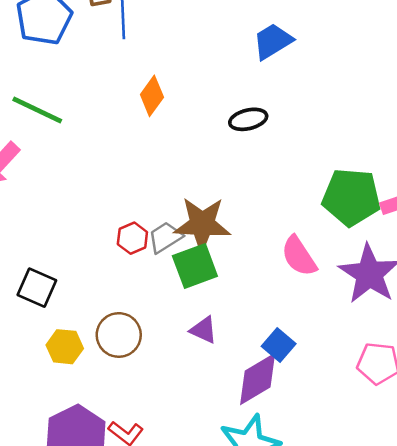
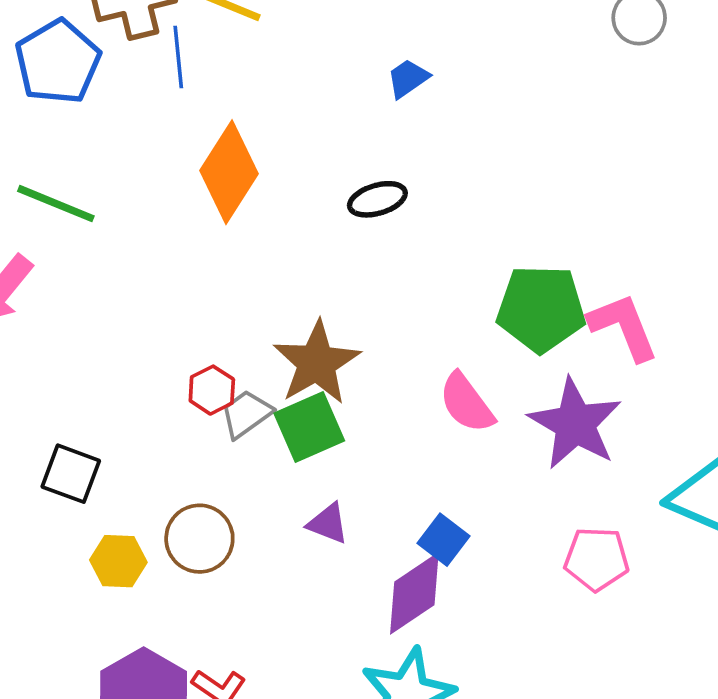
blue trapezoid: (273, 41) -> (408, 78), size x0.7
orange diamond: (152, 96) -> (229, 172), size x1.6
brown star: (202, 224) -> (317, 363), turned -30
gray trapezoid: (165, 237) -> (246, 414), moved

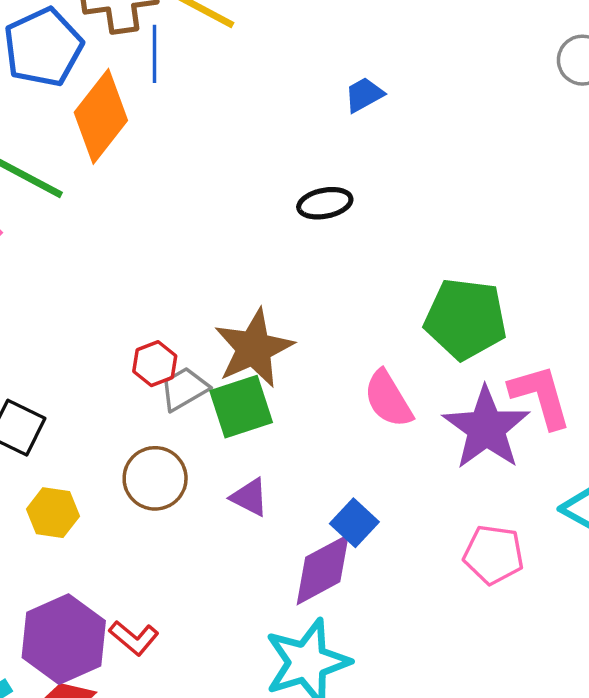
orange diamond: (229, 172) -> (101, 116), moved
pink L-shape: (623, 327) -> (540, 396), moved
brown circle: (199, 539) -> (155, 478), moved

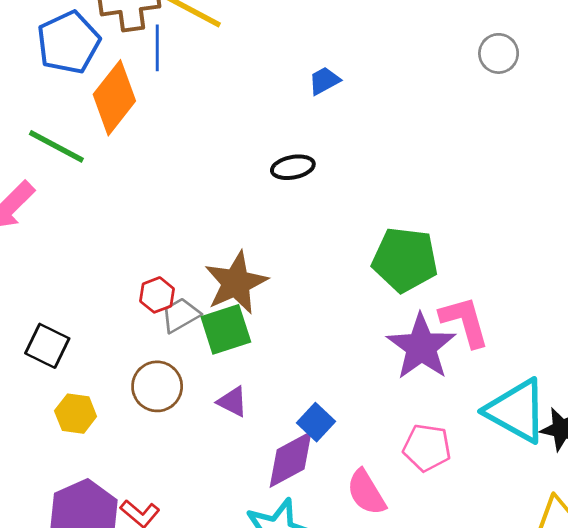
pink semicircle: (388, 399) -> (366, 492), moved

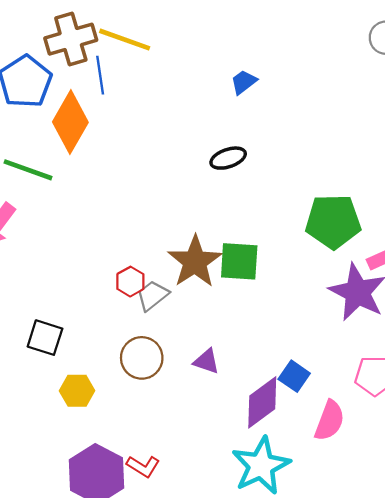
green square: (226, 329) -> (239, 261), moved, turned 30
blue square: (316, 422) -> (294, 376), moved
pink semicircle: (366, 492) -> (329, 421), turned -120

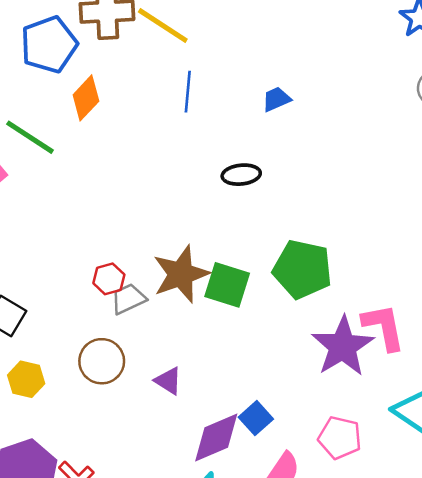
blue line: (100, 75) -> (188, 92), moved
orange diamond: (70, 122) -> (86, 98), size x0.7
green pentagon: (333, 221) -> (302, 269), moved

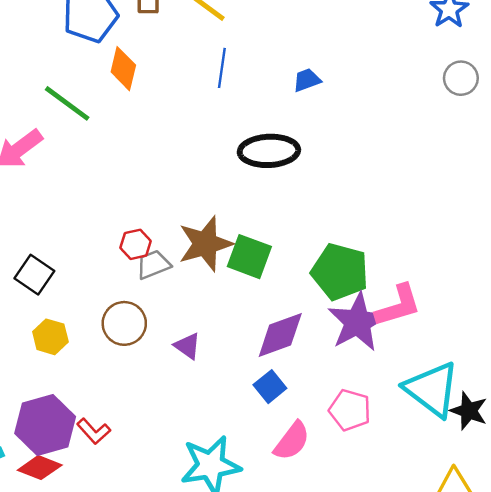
orange diamond: (86, 98) -> (123, 69), turned -33
black ellipse: (241, 175) -> (269, 151), size x1.6
green pentagon: (302, 269) -> (340, 272), moved
pink L-shape: (384, 327) -> (398, 306), turned 81
purple diamond: (216, 437) -> (280, 335), moved

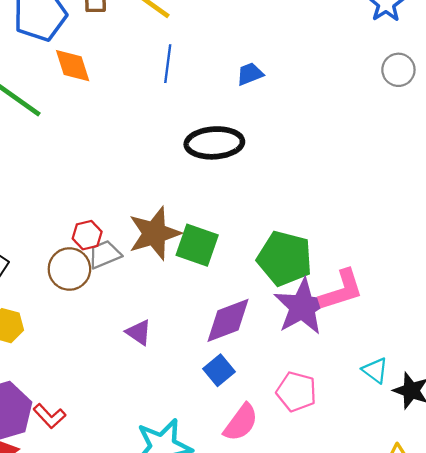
orange diamond: (123, 69) -> (73, 66), turned -30
brown circle: (124, 323) -> (69, 269), moved
cyan triangle: (432, 389) -> (375, 370), size x0.5

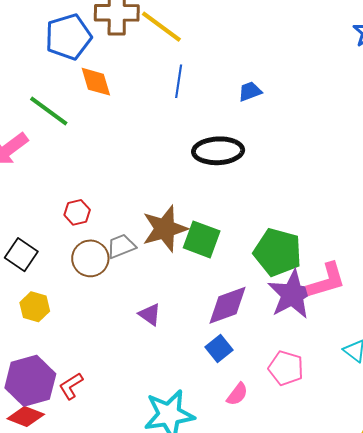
red hexagon: (87, 235) -> (77, 212), moved
red L-shape: (49, 416) -> (71, 386), turned 100
pink semicircle: (241, 422) -> (237, 394), size x0.7

